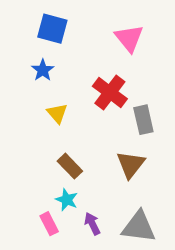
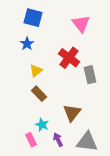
yellow triangle: (57, 113) -> (36, 71), turned 32
brown triangle: (131, 164) -> (72, 113), moved
brown rectangle: (70, 166) -> (39, 94), moved

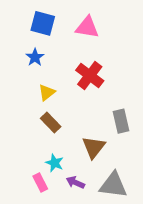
pink triangle: (81, 24) -> (87, 27), moved, turned -42
gray rectangle: (90, 75) -> (121, 121), moved
purple arrow: (58, 140) -> (75, 182), turned -40

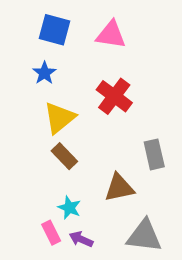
yellow triangle: (47, 92) -> (59, 118), size x1.5
brown triangle: (94, 147) -> (119, 188), turned 40
purple arrow: (75, 182) -> (81, 239), moved

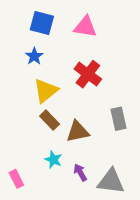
brown triangle: (119, 188) -> (78, 132), moved
pink rectangle: (51, 233) -> (16, 179), moved
purple arrow: (81, 239) -> (80, 172), moved, turned 36

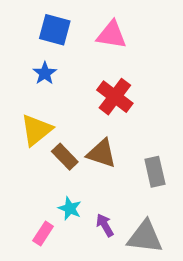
yellow triangle: (46, 91) -> (36, 130), moved
gray rectangle: (119, 119) -> (155, 172), moved
brown triangle: (78, 132) -> (102, 153), moved, turned 30
pink rectangle: (16, 179) -> (43, 234), moved, turned 60

